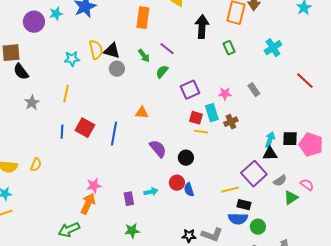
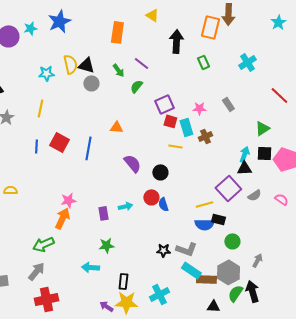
red square: (196, 118) -> (170, 121), moved
yellow semicircle: (36, 165) -> (10, 190), moved, turned -112
green triangle: (291, 198) -> (262, 128), moved
blue semicircle: (238, 219) -> (204, 224), moved

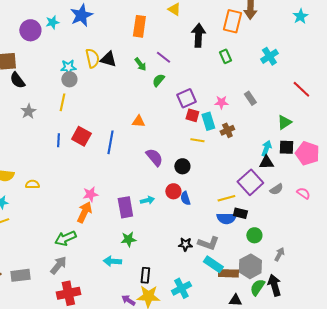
gray circle: (91, 83) -> (69, 79), moved
purple rectangle: (103, 213) -> (125, 207), size x1.5

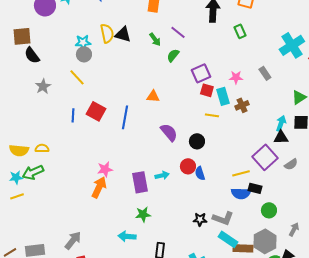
cyan cross: (269, 56) -> (292, 45), moved, size x1.4
yellow line: (62, 102) -> (77, 77), turned -54
yellow semicircle: (32, 184) -> (42, 148), moved
green arrow: (65, 238) -> (33, 172), moved

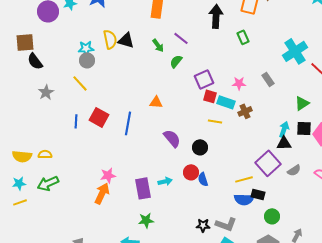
cyan rectangle: (223, 96) -> (226, 102), turned -54
green arrow: (33, 172) -> (48, 183), moved

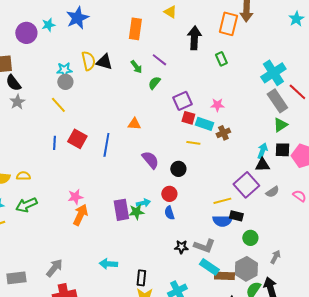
gray rectangle: (268, 79) -> (277, 101), moved, size x1.6
gray star: (46, 92) -> (17, 102), moved
pink star: (108, 175) -> (75, 197), moved
blue semicircle: (203, 179) -> (169, 213), moved
green star: (146, 220) -> (136, 212), moved

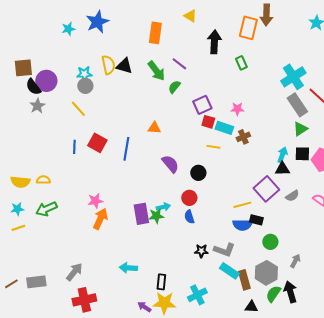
purple circle: (26, 33) -> (46, 81), moved
green arrow: (136, 67) -> (156, 71), size x1.5
brown rectangle: (224, 276) -> (244, 280), turned 72

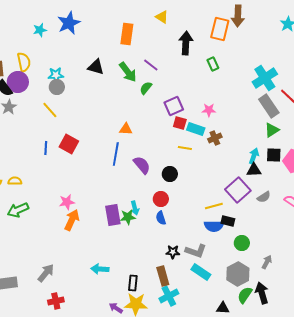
yellow semicircle: (108, 65) -> (24, 62), moved
blue line: (126, 149) -> (116, 154), moved
cyan arrow: (163, 207) -> (135, 208), turned 88
brown rectangle: (244, 280) -> (163, 276), moved
red cross: (84, 300) -> (56, 301), size x0.7

